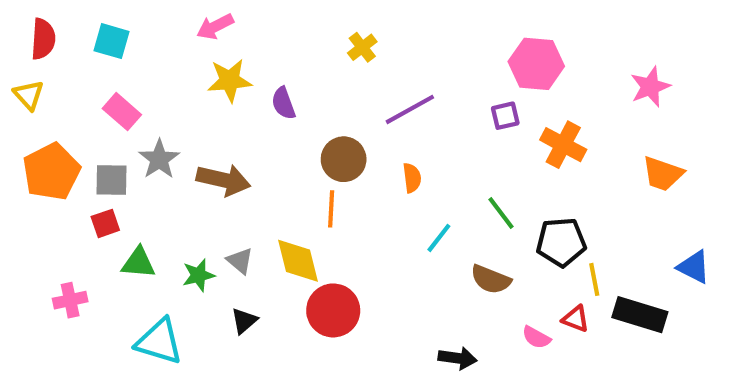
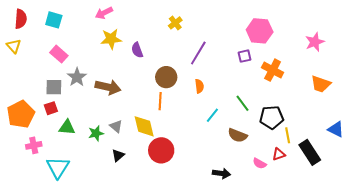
purple line: (410, 109) -> (198, 53), turned -30
orange pentagon: (51, 172) -> (21, 114), moved
black rectangle: (640, 315) -> (310, 152), turned 40
red triangle: (576, 319) -> (279, 154), turned -40
cyan triangle: (159, 342) -> (58, 167), moved, turned 45

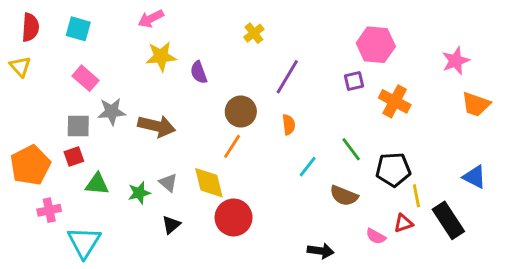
gray star: (77, 77) -> (112, 112), turned 30
orange trapezoid: (321, 84) -> (476, 104), moved
orange line: (160, 101) -> (232, 146), turned 30
blue triangle: (336, 129) -> (474, 177), moved

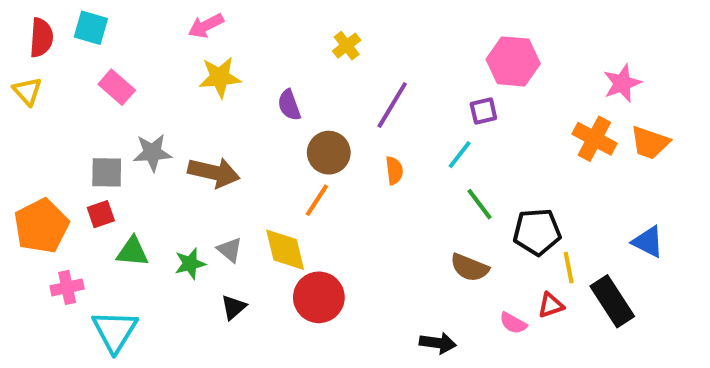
cyan square: (78, 29) -> (91, 28), moved
purple semicircle: (199, 72) -> (289, 105), moved
pink rectangle: (85, 78) -> (117, 87), moved
orange cross: (395, 101) -> (594, 139), moved
cyan line: (308, 167) -> (460, 155), moved

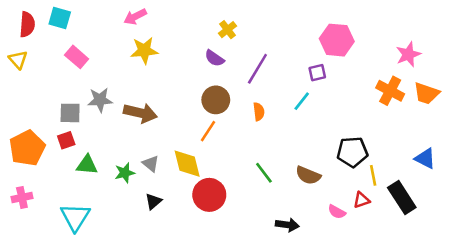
purple semicircle: (289, 105) -> (214, 58), moved, turned -36
green line: (479, 204) -> (264, 173), moved
pink cross: (67, 287) -> (22, 197), moved

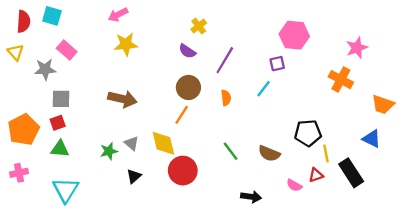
orange trapezoid: (427, 93) -> (383, 105), moved
gray star: (100, 100) -> (45, 69), moved
green triangle: (87, 165) -> (60, 149), moved

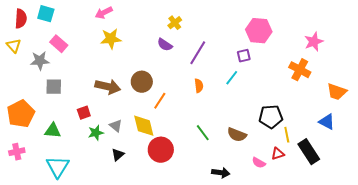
brown circle: (188, 87) -> (142, 82), moved
red square: (58, 123) -> (84, 113), moved

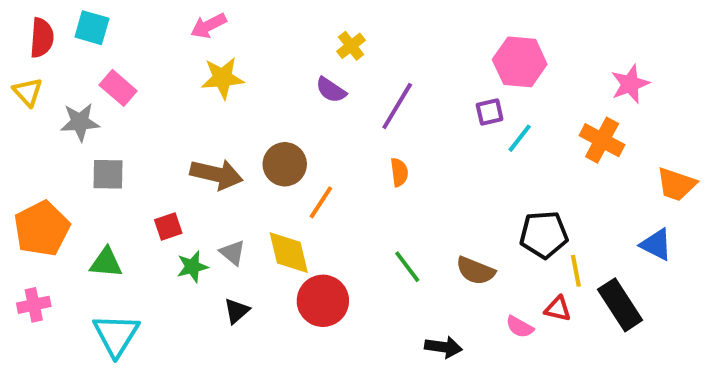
cyan line: (232, 78) -> (520, 138), moved
red triangle: (278, 154) -> (558, 309), turned 32

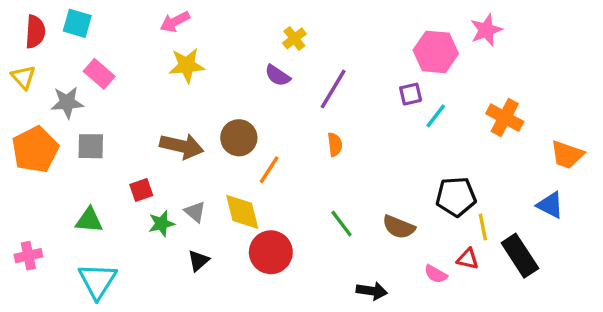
pink star: (630, 84) -> (486, 30), moved
orange pentagon: (42, 229) -> (35, 150), moved

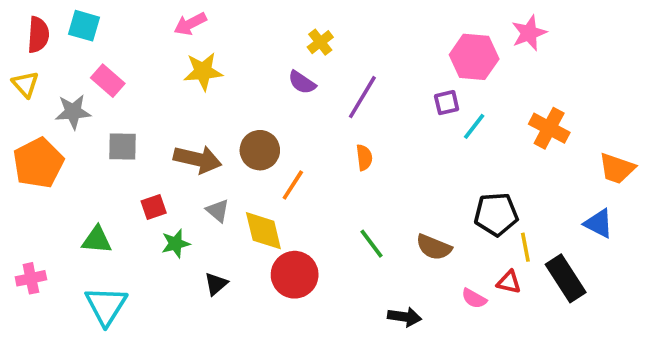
gray square: (91, 146) -> (122, 147), moved
gray triangle: (195, 212) -> (218, 211), moved

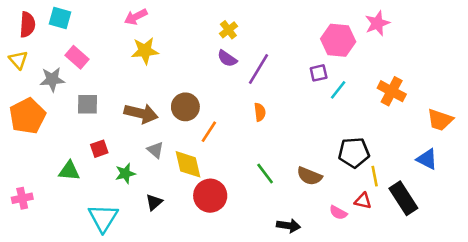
purple semicircle: (302, 82) -> (227, 59), moved
red square: (154, 207) -> (99, 149), moved
cyan triangle: (106, 306) -> (103, 218), moved

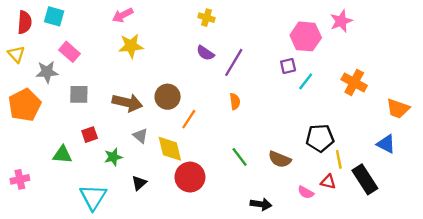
yellow cross: (228, 30) -> (207, 18), moved, turned -35

